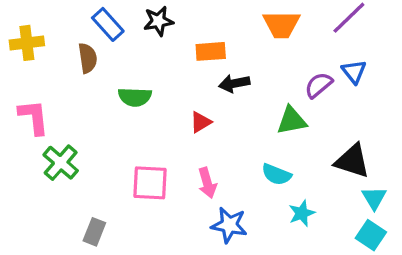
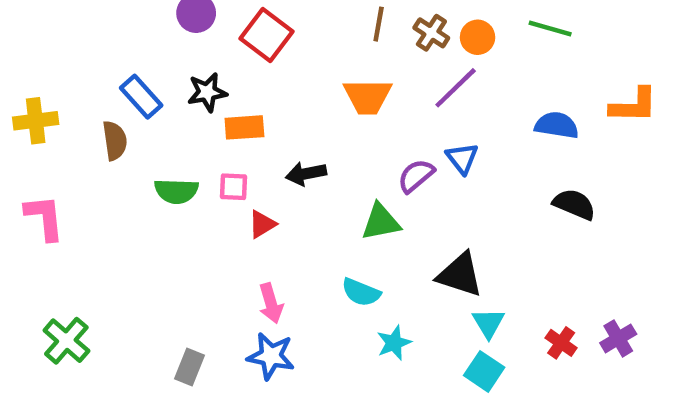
orange rectangle: (211, 51) -> (244, 127), moved
green cross: (61, 163) -> (66, 341), moved
pink square: (150, 183) -> (233, 187), moved, size x0.6
blue star: (229, 225) -> (271, 356), moved
gray rectangle: (94, 232) -> (190, 367), moved

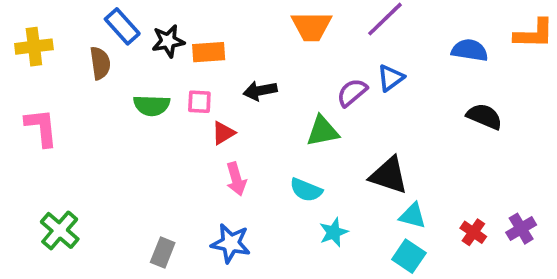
black star: (207, 92) -> (168, 41), moved
blue triangle: (462, 158) -> (391, 78), turned 32
pink arrow: (271, 303) -> (236, 179), moved
cyan triangle: (489, 323) -> (413, 216), turned -44

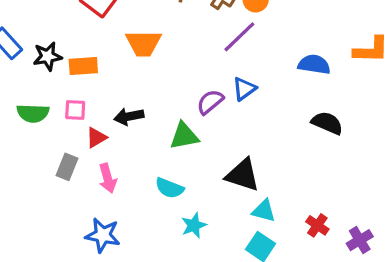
orange trapezoid: (312, 26) -> (143, 43), moved
black arrow: (260, 91) -> (129, 116), moved
purple cross: (521, 229) -> (360, 240), moved
gray rectangle: (163, 252) -> (67, 167), moved

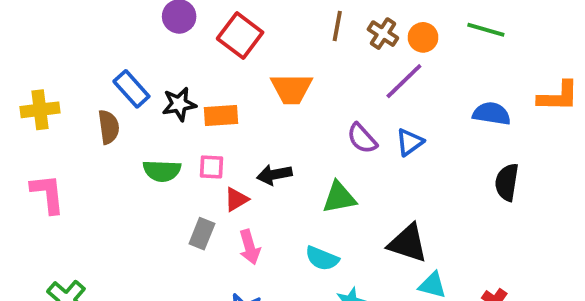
purple semicircle: (210, 102) -> (362, 138), moved, turned -92
black semicircle: (327, 123) -> (507, 182), turned -104

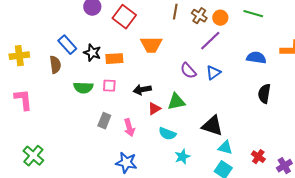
black star: (179, 104) -> (92, 53), turned 30
red triangle: (236, 199) -> (154, 109), moved

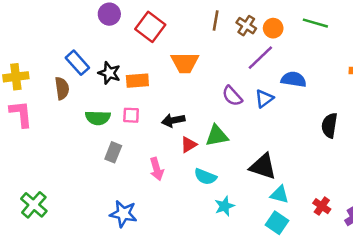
blue semicircle: (256, 58) -> (294, 79), moved
pink L-shape: (23, 100) -> (21, 114), moved
gray rectangle: (104, 121) -> (113, 152), moved
blue star: (126, 163) -> (123, 214), moved

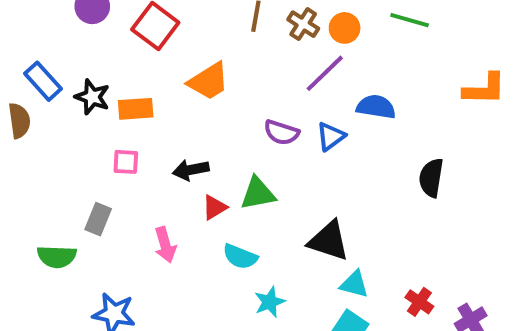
orange trapezoid: (185, 63) -> (209, 81), turned -32
purple semicircle: (232, 96) -> (281, 132), turned -30
green semicircle: (98, 118) -> (57, 257), moved

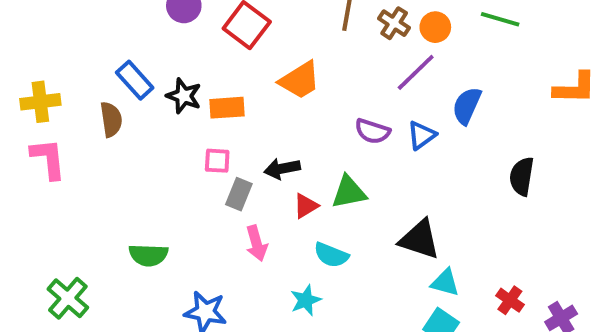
blue semicircle: (376, 107) -> (467, 106), turned -75
gray rectangle: (98, 219) -> (239, 194), moved
cyan star: (270, 302) -> (306, 300), moved

